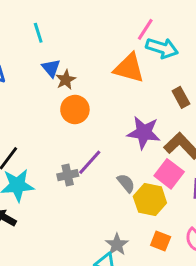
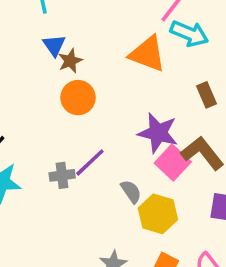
pink square: (169, 174) -> (173, 162), moved

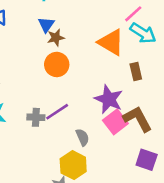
brown rectangle: (206, 95) -> (136, 72), moved
yellow hexagon: (158, 214) -> (73, 165), moved

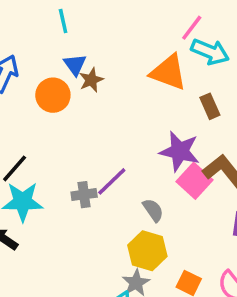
orange circle: (57, 64) -> (53, 95), moved

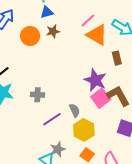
pink line: (192, 28) -> (88, 20), moved
blue triangle: (75, 65) -> (47, 12), moved, turned 40
purple line: (112, 181) -> (52, 119), moved
yellow hexagon: (147, 251) -> (84, 130), moved

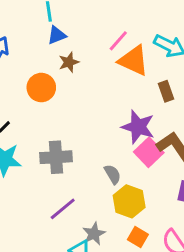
orange circle: (30, 36) -> (41, 88), moved
gray cross: (37, 95) -> (56, 157), size x1.5
purple line: (52, 119) -> (63, 209), moved

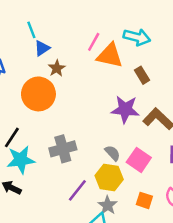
orange circle: (41, 88) -> (38, 94), size x1.4
pink square: (149, 152) -> (139, 160), moved
yellow hexagon: (129, 201) -> (109, 177), moved

